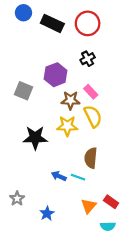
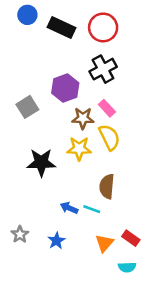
black cross: (88, 59) -> (103, 69), size x1.5
gray square: (23, 91) -> (27, 107), turned 36
blue star: (47, 213) -> (56, 241), moved

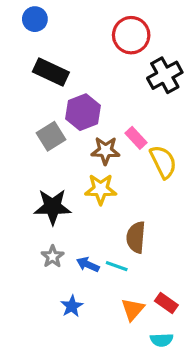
black rectangle: (61, 27) -> (51, 72), moved
black cross: (103, 69) -> (165, 75), moved
gray square: (27, 107) -> (51, 136), moved
yellow semicircle: (109, 137) -> (163, 162), moved
gray star: (20, 234) -> (53, 256), moved

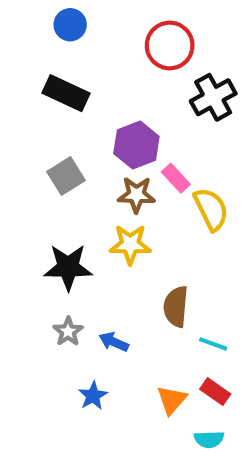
blue circle: (35, 19) -> (70, 25), moved
purple hexagon: (83, 112) -> (136, 145), moved
cyan line: (117, 266) -> (213, 344), moved

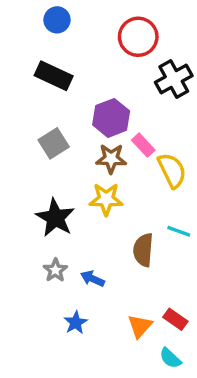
black star: (68, 267) -> (55, 218), turned 30
cyan line: (213, 344) -> (179, 231), moved
cyan semicircle: (209, 439) -> (170, 358), turned 45

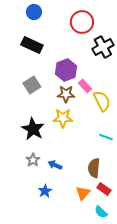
brown semicircle: (143, 250) -> (94, 168), moved

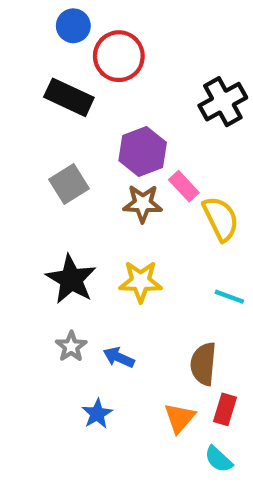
red circle: (82, 22) -> (119, 56), moved
yellow star: (63, 118) -> (141, 282), moved
red rectangle: (104, 189) -> (225, 409), turned 72

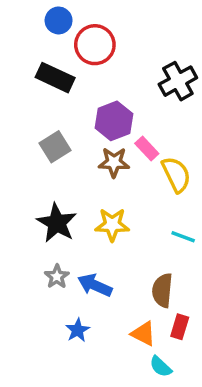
blue arrow: (119, 357) -> (95, 285), size x1.4
orange triangle: (180, 418) -> (143, 334), turned -44
cyan semicircle: (219, 459) -> (161, 367), moved

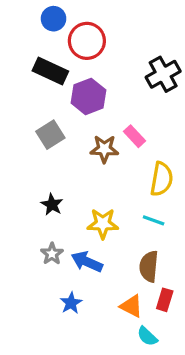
purple hexagon: (114, 121) -> (88, 96), moved
yellow semicircle: (176, 174) -> (162, 179), moved, turned 36
black star: (57, 223) -> (52, 205), size x0.6
yellow star: (112, 225) -> (103, 224), moved
cyan line: (183, 237) -> (154, 220), moved

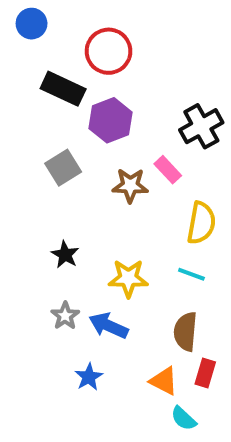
blue circle: (54, 19) -> (32, 24), moved
black cross: (163, 74) -> (201, 126), moved

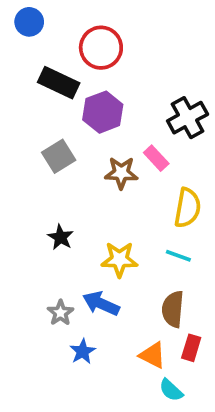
gray star: (65, 316) -> (60, 313), moved

